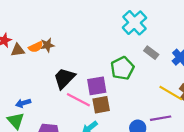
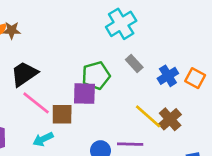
purple square: (97, 86) -> (84, 94), moved

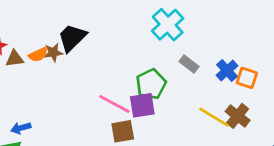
black trapezoid: (24, 74) -> (72, 38), moved
orange square: (195, 78) -> (247, 78), moved
pink line: (36, 103) -> (114, 104), moved

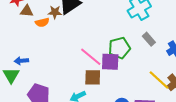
orange semicircle: (38, 55) -> (42, 22), moved

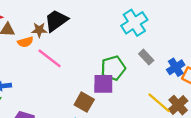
pink line: (91, 57) -> (50, 58), moved
brown square: (93, 77) -> (84, 102), turned 30

